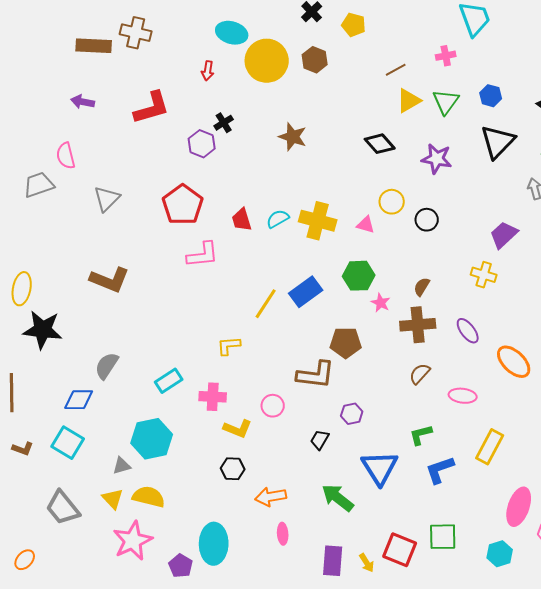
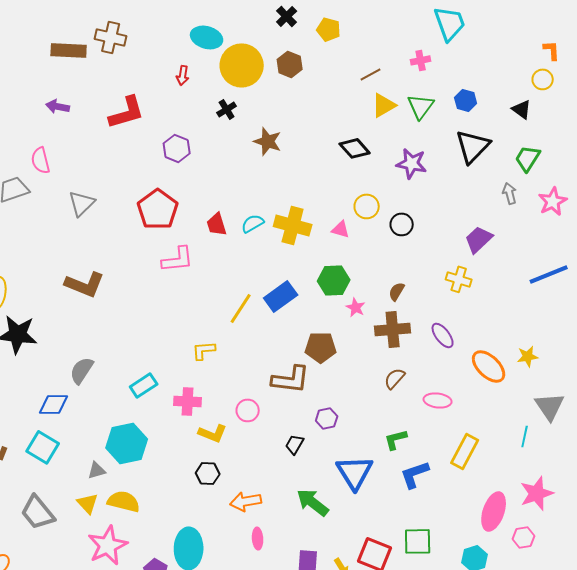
black cross: (224, 123) -> (227, 109), moved

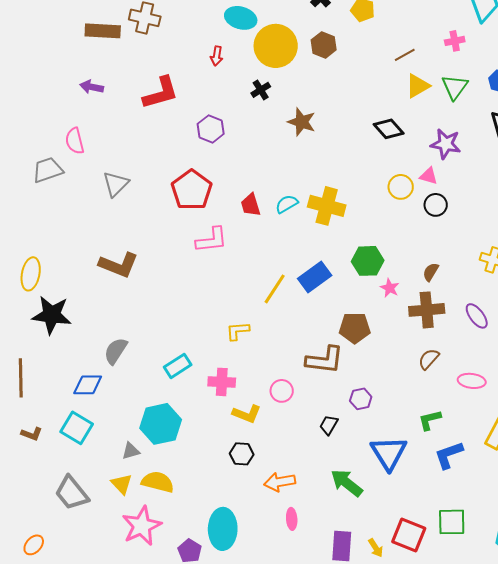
pink triangle: (341, 229) -> (429, 176), moved

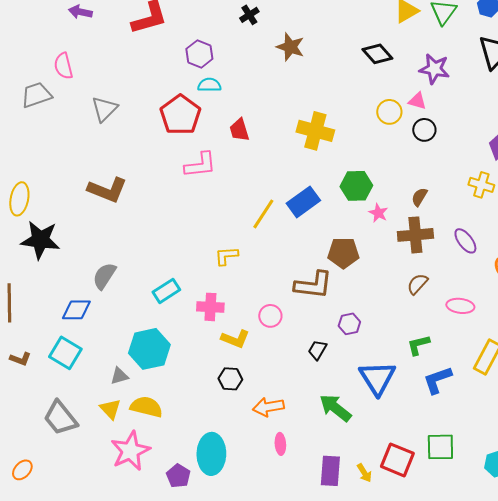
cyan semicircle: (287, 204) -> (209, 85), moved, turned 30

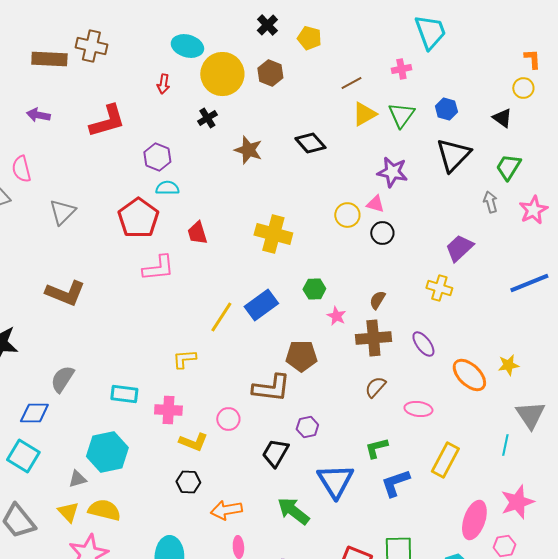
black diamond: (377, 54) -> (310, 143), moved
green hexagon: (356, 186) -> (314, 289), size x0.7
cyan rectangle: (166, 291) -> (124, 394), turned 40
black trapezoid: (317, 350) -> (275, 453), size x1.4

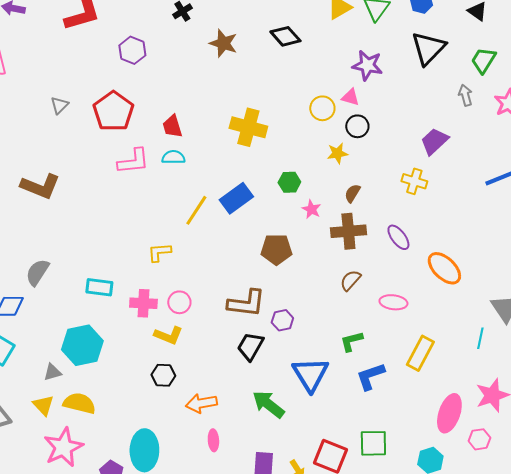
cyan semicircle: (167, 188) -> (173, 157), moved
gray triangle: (62, 212) -> (59, 105), moved, size x0.7
yellow star: (508, 365) -> (337, 153), moved
brown L-shape: (271, 388) -> (246, 303), moved
pink circle: (228, 419) -> (179, 302), moved

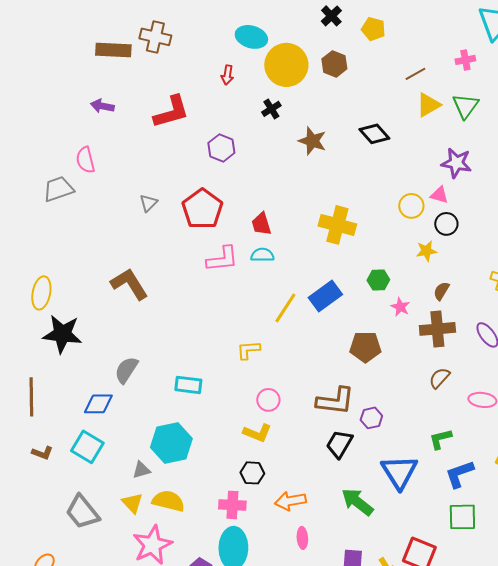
brown L-shape: (40, 186) -> (129, 284), turned -144
pink cross: (143, 303) -> (232, 505), moved
green square: (373, 443) -> (462, 517), moved

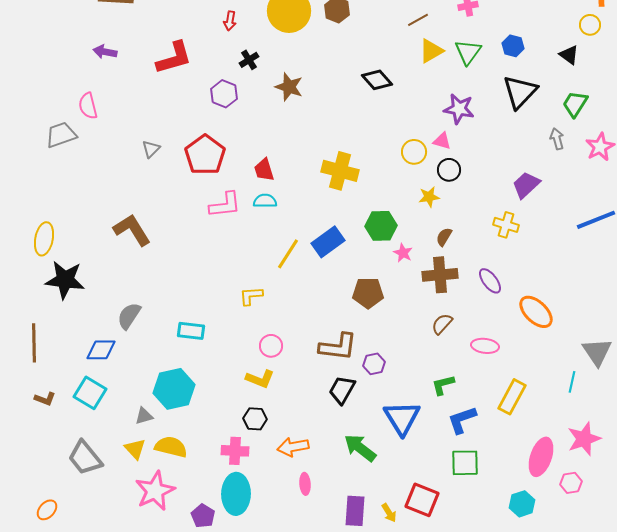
black cross: (271, 109) -> (249, 60), moved
brown star: (312, 141) -> (289, 87), moved
green hexagon: (378, 280) -> (381, 226), size x1.4

